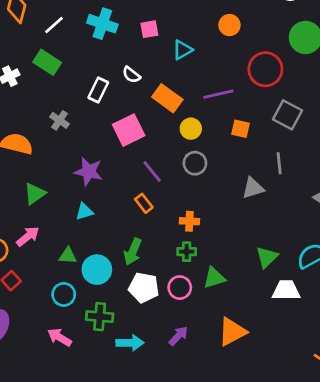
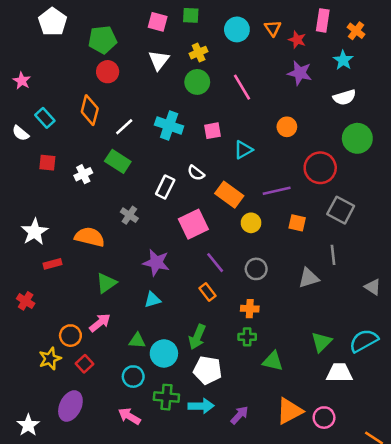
gray circle: (195, 163) -> (256, 269), moved
green triangle: (214, 278) -> (273, 361), turned 30
pink circle: (180, 288) -> (324, 418), moved
cyan arrow: (130, 343) -> (201, 406), moved

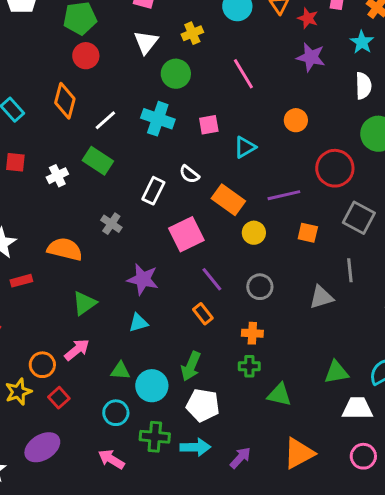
green circle: (197, 82) -> (176, 74), moved
white semicircle: (345, 97) -> (363, 86), turned -75
green triangle: (321, 342) -> (336, 372), turned 35
purple ellipse: (70, 406) -> (42, 447), turned 32
pink circle: (324, 418) -> (363, 456), moved

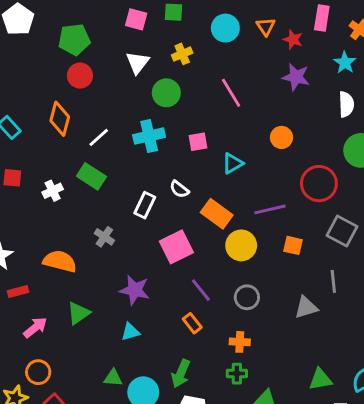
cyan cross: (158, 119) -> (149, 136), turned -32
yellow circle: (254, 233) -> (241, 245), size x1.4
pink arrow: (77, 350) -> (35, 327), moved

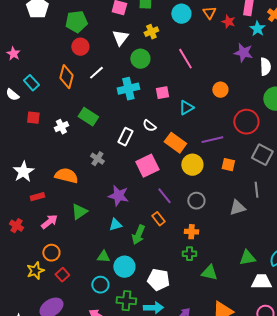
cyan star: (345, 63) -> (257, 29), moved
purple star: (296, 77) -> (243, 53), moved
white line: (99, 137) -> (96, 73), moved
green arrow: (181, 374) -> (138, 235), moved

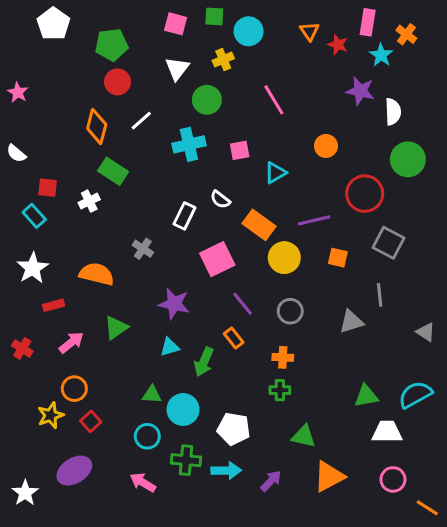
cyan circle: (181, 14) -> (249, 31), moved
cyan rectangle: (31, 83) -> (34, 216), moved
green rectangle: (88, 117) -> (113, 171), moved
green triangle: (209, 273) -> (304, 436), moved

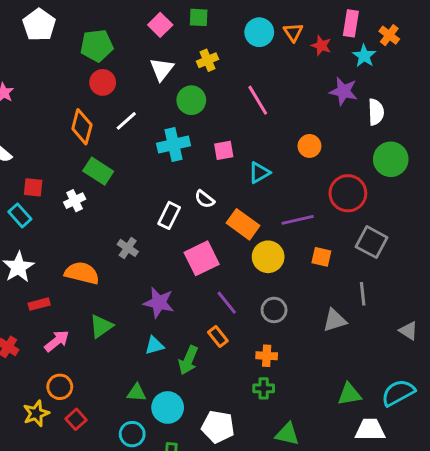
pink square: (176, 24) -> (160, 25), turned 30
cyan circle: (249, 31) -> (259, 32), moved

